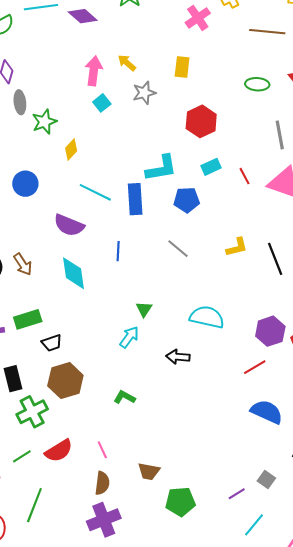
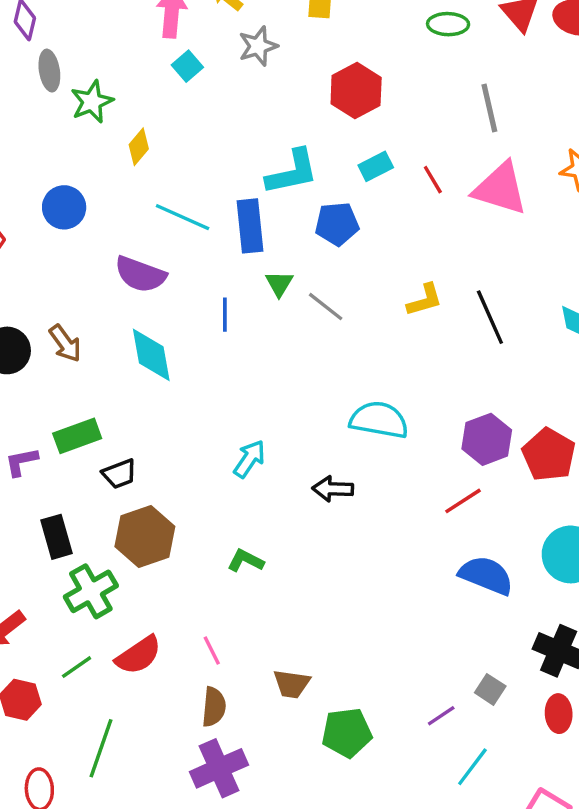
green triangle: (144, 309) -> (279, 284), moved

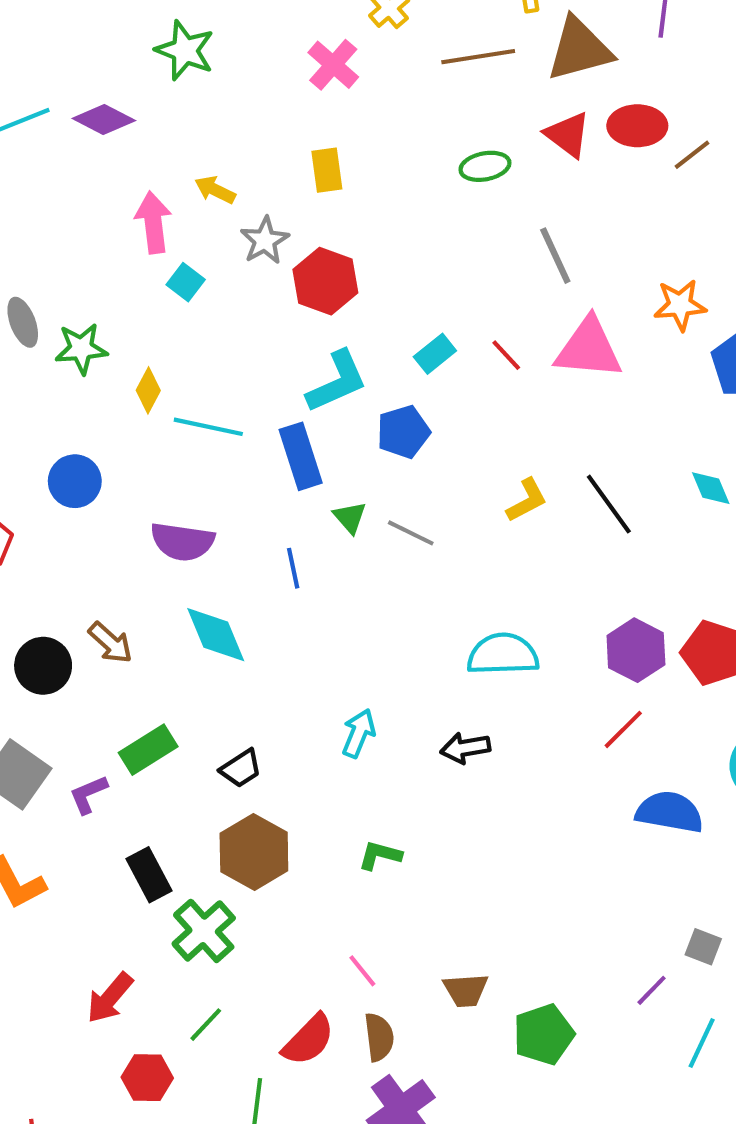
red hexagon: (356, 91) -> (325, 281), moved
green star: (92, 102) -> (81, 349), turned 30
cyan line: (183, 217) -> (208, 427), moved
black trapezoid: (119, 474) -> (241, 768), moved
red semicircle: (138, 655) -> (308, 1040), moved

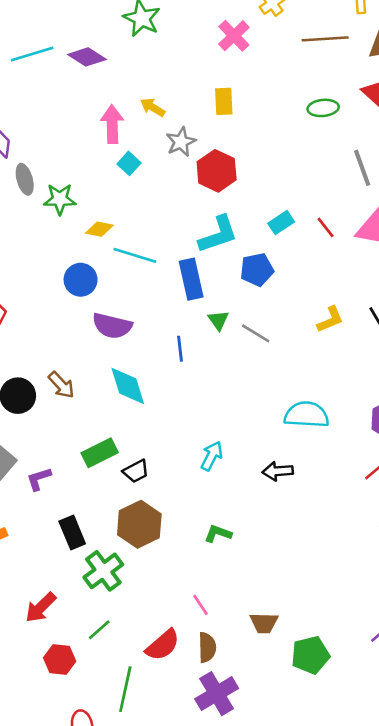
yellow diamond: (148, 390) -> (99, 229), turned 68
blue circle: (75, 481) -> (81, 280), moved
green rectangle: (148, 750) -> (100, 453), moved

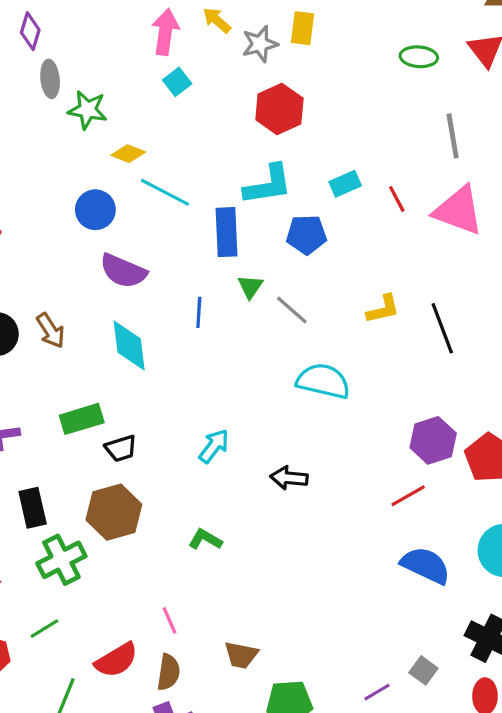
gray star: (181, 142) -> (260, 44), moved
cyan semicircle: (307, 415) -> (323, 381), moved

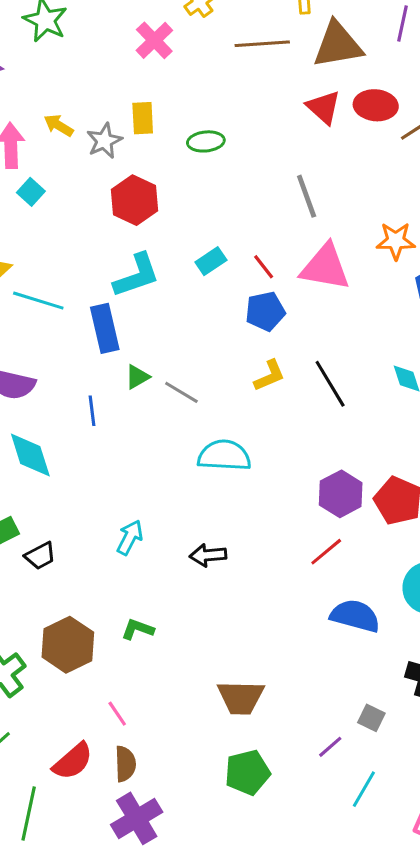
green ellipse: (419, 57) -> (206, 141), moved
blue pentagon: (306, 235) -> (265, 311), moved
green triangle: (250, 287) -> (137, 377), turned 36
brown hexagon: (114, 512) -> (68, 645), moved
brown trapezoid: (241, 655) -> (241, 698), moved, size x1.4

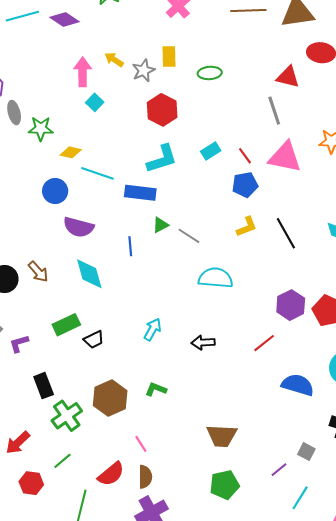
red triangle: (324, 107) -> (288, 77), moved, turned -30
blue rectangle: (105, 328) -> (140, 193), turned -72
red line: (326, 552) -> (264, 343), moved

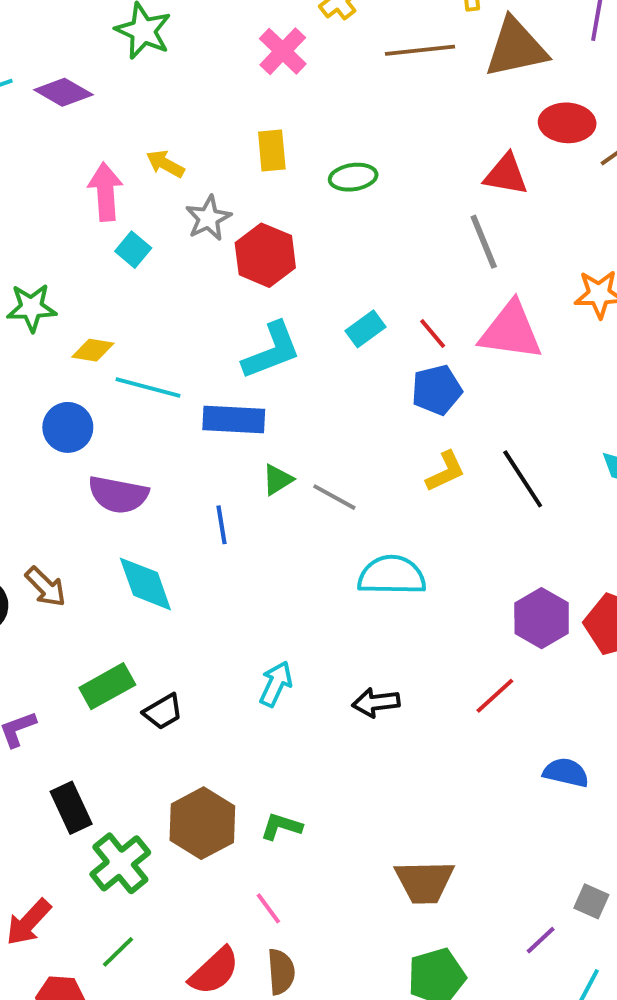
gray star: (144, 71) -> (208, 218), moved
blue semicircle: (298, 385) -> (566, 773), size x0.7
green L-shape: (156, 389) -> (281, 827), moved

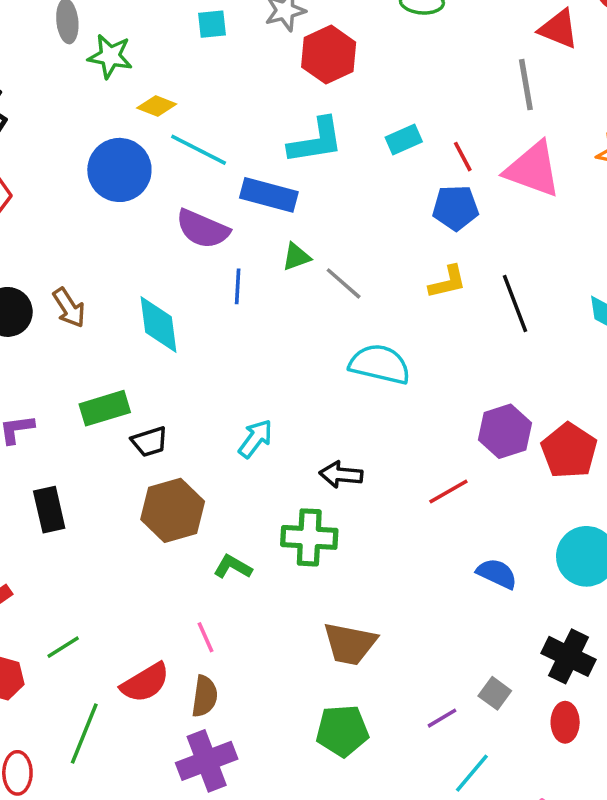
cyan square: (133, 250) -> (212, 24), turned 32
blue circle: (68, 427) -> (119, 170), size x1.4
purple semicircle: (118, 495) -> (203, 229), moved
brown hexagon: (202, 823) -> (173, 510), moved
green cross: (120, 863) -> (309, 537), moved, turned 30

